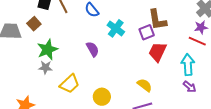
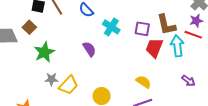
brown L-shape: (157, 20) -> (166, 25), moved
purple square: (147, 32) -> (142, 29), turned 35
cyan arrow: (188, 65) -> (177, 46), moved
gray star: (45, 67) -> (51, 79), moved

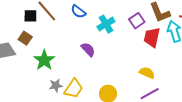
cyan cross: (111, 27) -> (106, 24), turned 36
purple square: (142, 29) -> (137, 21), turned -35

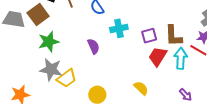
brown square: (25, 38) -> (38, 14), size x1.5
gray star: (56, 86) -> (51, 69), size x1.6

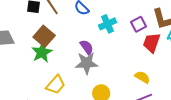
brown square: (38, 14) -> (44, 36), moved
gray star: (51, 69) -> (87, 63), moved
yellow trapezoid: (67, 78) -> (56, 85), moved

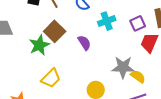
brown square: (44, 36) -> (55, 31), moved
gray star: (87, 63) -> (123, 67), moved

